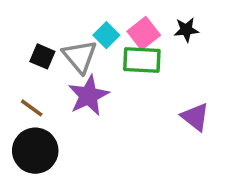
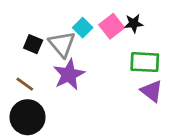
black star: (186, 30) -> (134, 23), moved
green rectangle: (142, 60) -> (145, 62), moved

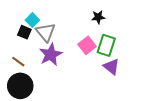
pink square: (112, 26) -> (87, 45), moved
cyan square: (83, 28) -> (32, 20), moved
green rectangle: (145, 62) -> (106, 45), turned -75

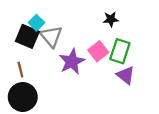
black square: (24, 32) -> (27, 36), size x1.5
purple star: (51, 55) -> (72, 62), moved
brown line: (18, 62) -> (20, 70), turned 40

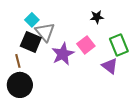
black square: (27, 36) -> (31, 42), moved
green rectangle: (120, 51) -> (119, 45), moved, turned -40

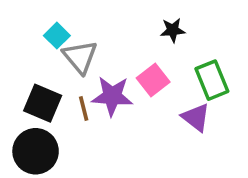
black square: (31, 42) -> (43, 103), moved
purple star: (63, 54) -> (112, 96), turned 30
brown line: (18, 61) -> (84, 109), moved

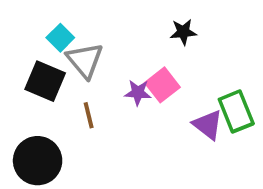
green rectangle: (212, 80) -> (236, 111), moved
purple star: (112, 96) -> (138, 93), moved, size x0.6
black square: (43, 103) -> (45, 81), moved

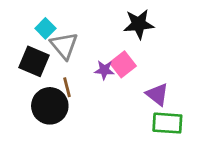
black star: (183, 32) -> (139, 24), size x1.5
green rectangle: (236, 111) -> (167, 123), moved, turned -64
black circle: (38, 161) -> (50, 106), moved

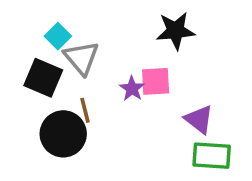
pink square: (123, 64) -> (156, 81), turned 35
purple star: (104, 70) -> (132, 89), turned 30

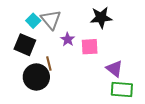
gray triangle: (81, 58) -> (51, 20), moved
purple star: (132, 89) -> (68, 39), moved

